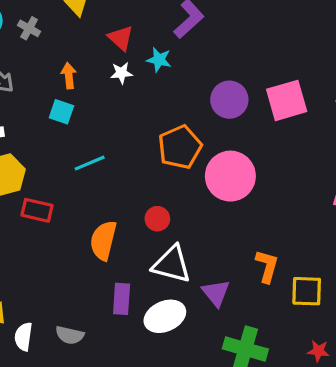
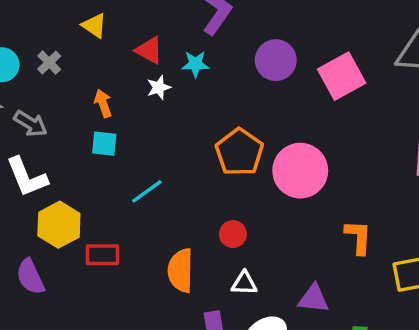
gray cross: (29, 28) -> (49, 63), turned 30
purple circle: (229, 100) -> (276, 60), moved
white triangle: (172, 264) -> (244, 283), moved, size x0.6
orange L-shape: (267, 266) -> (358, 237), moved
purple triangle: (216, 293) -> (314, 299), turned -32

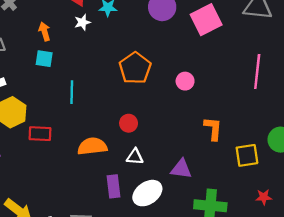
pink circle: (300, 171) -> (185, 81), moved, size x0.5
cyan line: (147, 191) -> (72, 92), turned -55
orange semicircle: (181, 270) -> (92, 146), turned 80

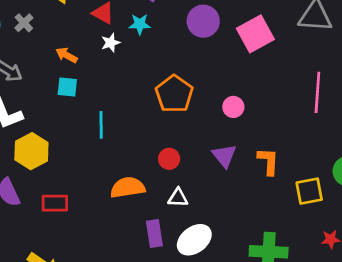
orange arrow: (45, 31) -> (67, 55), turned -42
red rectangle: (40, 134) -> (55, 203), moved
purple triangle: (181, 169) -> (224, 156), moved, turned 45

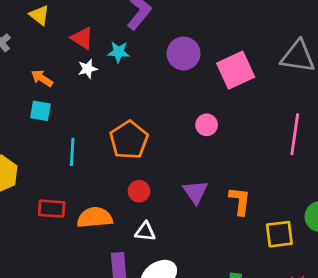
orange pentagon: (174, 94) -> (129, 140), moved
pink circle: (233, 107) -> (207, 125), moved
red rectangle: (55, 203) -> (52, 209), moved

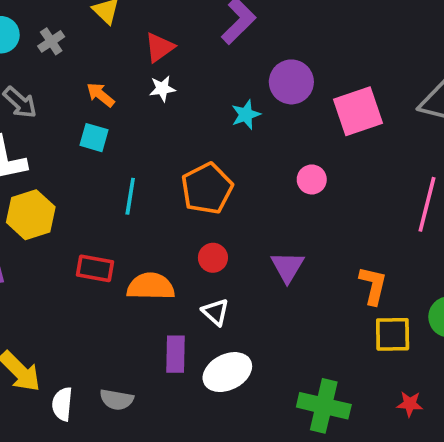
red triangle: (82, 38) -> (159, 47), turned 45
cyan star: (119, 52) -> (246, 115), moved, turned -30
orange L-shape: (240, 201) -> (373, 285), moved
white triangle: (145, 232) -> (216, 312), turned 30

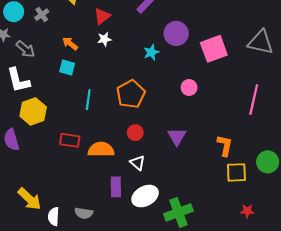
green cross: (324, 406) -> (178, 212), moved, turned -32

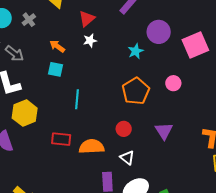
orange pentagon: (131, 94) -> (136, 91), moved

